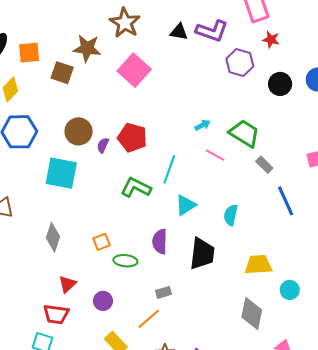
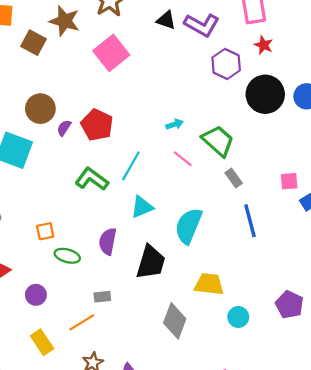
black circle: (280, 84) -> (265, 94), size x1.5
cyan semicircle: (231, 215) -> (189, 226), size x1.6
gray diamond: (252, 313) -> (175, 321), moved

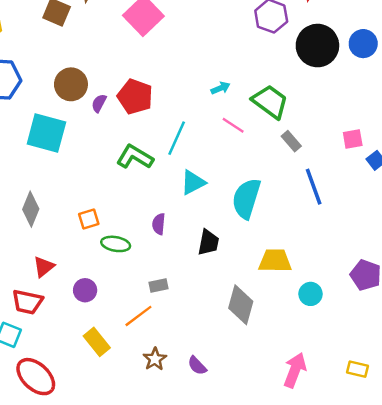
purple semicircle: (108, 241) -> (159, 224), size x0.7
black trapezoid: (151, 262) -> (208, 242), size x0.7

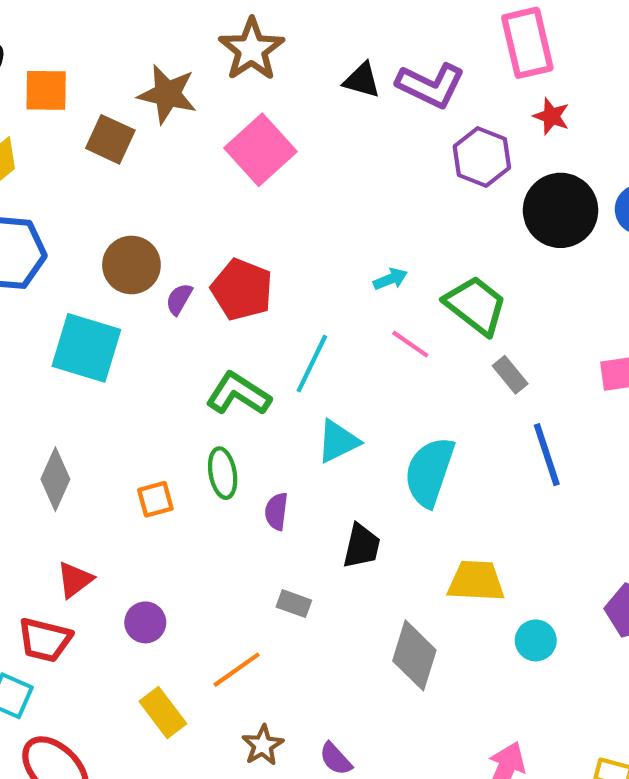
green ellipse: (116, 244) -> (223, 473), moved, turned 68
gray rectangle: (158, 285) -> (294, 604), moved, turned 30

